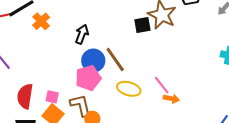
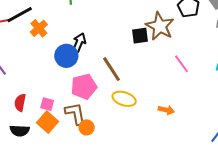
blue circle: (93, 61) -> (66, 56), moved
pink line: (162, 85) -> (181, 64), moved
red semicircle: (25, 96) -> (20, 103), size x0.7

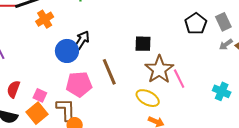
brown star: (160, 26) -> (159, 69), moved
yellow ellipse: (124, 99) -> (148, 98), moved

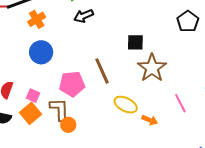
black arrow: (82, 40) -> (84, 16), moved, turned -144
blue circle: (67, 51) -> (41, 52), moved
pink line: (179, 79) -> (180, 103), moved
yellow ellipse: (148, 98) -> (126, 105), moved

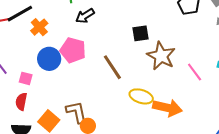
pink pentagon: (72, 84) -> (73, 50), moved, turned 30
pink square: (33, 96) -> (26, 78), moved
pink line: (180, 103) -> (195, 72), moved
orange arrow: (150, 120) -> (167, 108), size x1.8

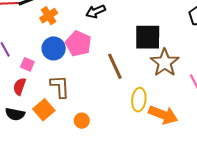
black square: (140, 33) -> (148, 37), size x1.6
yellow ellipse: (141, 96) -> (139, 100), turned 70
brown L-shape: (77, 112) -> (60, 87), moved

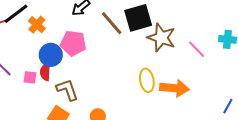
brown line: (115, 66) -> (112, 23), moved
red semicircle: (20, 87) -> (45, 72), moved

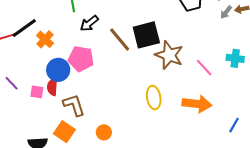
orange arrow: (174, 88) -> (197, 104), moved

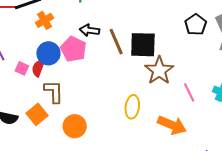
black arrow: (89, 23) -> (89, 30), moved, turned 30
orange circle: (104, 132) -> (75, 126), size x1.5

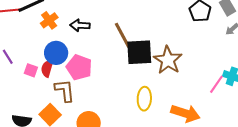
black arrow: (89, 30) -> (80, 25), moved
black square: (143, 45) -> (139, 52), moved
pink pentagon: (73, 49) -> (79, 67), moved
pink line: (189, 92) -> (216, 84), moved, turned 66

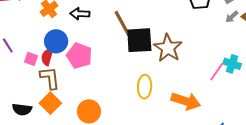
brown L-shape: (65, 90) -> (50, 78), moved

